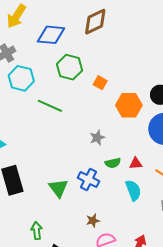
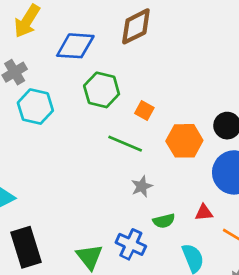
green line: (50, 106) -> (125, 144), moved
red triangle: (136, 163) -> (204, 213), moved

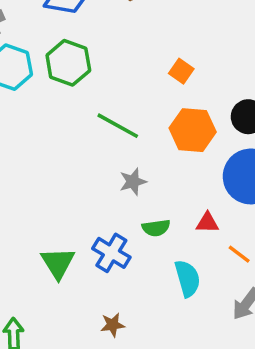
green hexagon: (102, 90) -> (68, 63), moved
orange square: (144, 111) -> (181, 71), moved

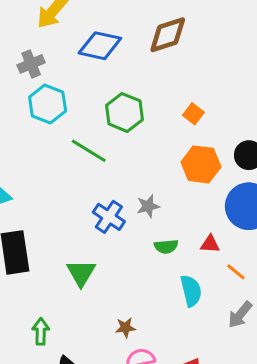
green hexagon: (68, 63) -> (124, 112), moved
green line: (118, 126) -> (89, 151), moved
blue cross: (111, 253) -> (109, 217), moved

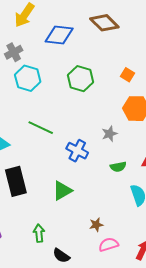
brown diamond: (168, 35) -> (104, 23), turned 68
green line: (89, 151) -> (41, 128), moved
gray star: (148, 206) -> (109, 134), moved
green triangle: (81, 273) -> (62, 191), turned 35

